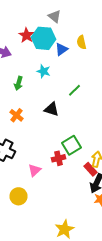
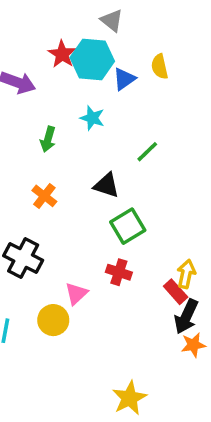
green square: (72, 145) -> (128, 226), moved
red cross: (58, 158) -> (119, 272), turned 32
yellow circle: (18, 196) -> (53, 320), moved

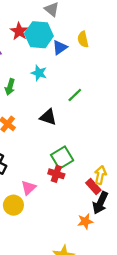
green square: (128, 226) -> (62, 158), moved
orange star: (193, 345) -> (85, 221), moved

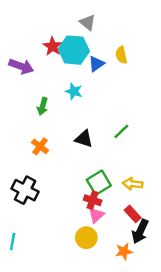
green line: (75, 95) -> (121, 131), moved
yellow arrow: (100, 175) -> (133, 184), moved, turned -96
pink triangle: (28, 188) -> (96, 215), moved
yellow circle: (13, 205) -> (86, 238), moved

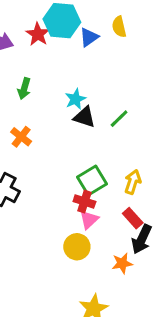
red star: (53, 46) -> (38, 34), moved
cyan star: (74, 91) -> (75, 99), moved, turned 30
black triangle: (84, 139) -> (84, 117), moved
yellow arrow: (133, 184) -> (133, 182), turned 102

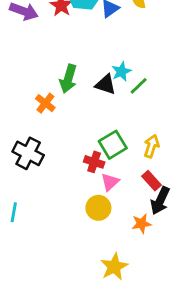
green arrow: (24, 89) -> (68, 79), moved, size x1.4
cyan star: (75, 99) -> (121, 72), moved
red cross: (84, 202) -> (94, 162), moved

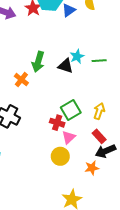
green line: (139, 86) -> (99, 61), moved, turned 40
black arrow: (160, 201) -> (105, 151), turned 42

